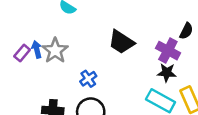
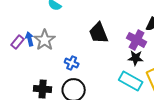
black trapezoid: (121, 42) -> (99, 33), turned 35
blue cross: (88, 79) -> (72, 63), turned -32

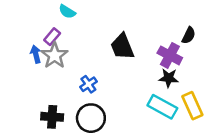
purple rectangle: (18, 42) -> (52, 37), moved
blue cross: (72, 63) -> (88, 84), turned 32

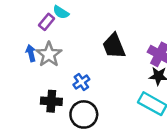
purple rectangle: (52, 37) -> (47, 22), moved
black cross: (52, 117) -> (51, 101), moved

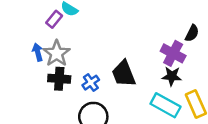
black trapezoid: (114, 46) -> (124, 74), moved
black cross: (51, 101) -> (59, 79), moved

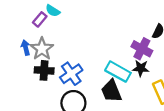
black trapezoid: (124, 74) -> (111, 91), moved
blue cross: (91, 83) -> (71, 74), size x1.5
cyan rectangle: (165, 105) -> (118, 72), moved

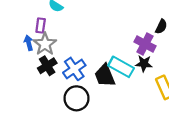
purple rectangle: (40, 19) -> (41, 25), moved, turned -32
black cross: (44, 70) -> (47, 66), turned -36
black trapezoid: (111, 91) -> (105, 75), moved

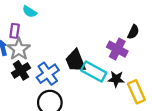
black star: (144, 64) -> (116, 79), moved
black trapezoid: (105, 75) -> (76, 61), moved

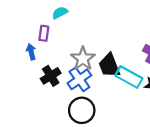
cyan semicircle: (30, 12) -> (60, 13), turned 120
gray star: (19, 49) -> (83, 59), moved

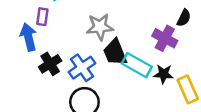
blue arrow: (31, 52) -> (28, 37), size x1.5
gray star: (83, 59) -> (100, 27), moved, turned 30

